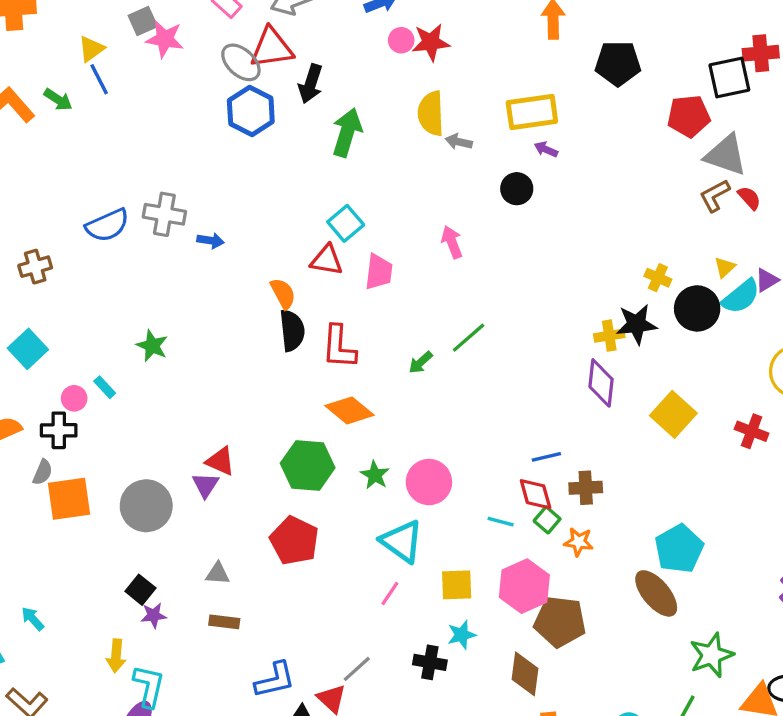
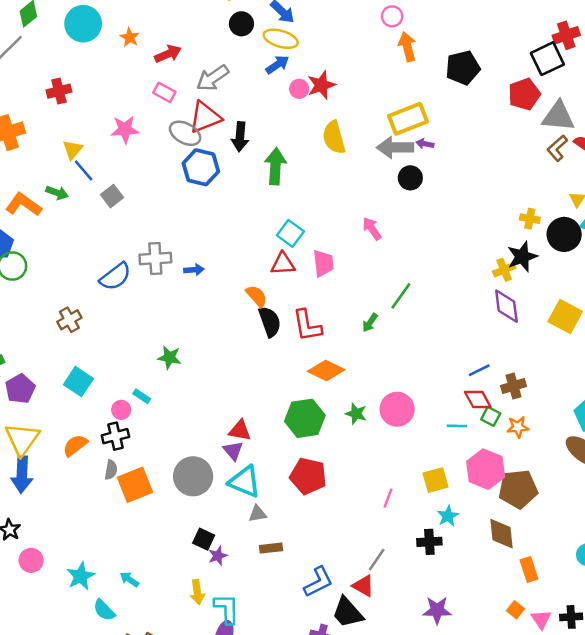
gray square: (143, 21) -> (112, 196), moved
gray arrow: (459, 142) -> (395, 147), moved, size x1.8
cyan triangle: (402, 541) -> (245, 482), moved

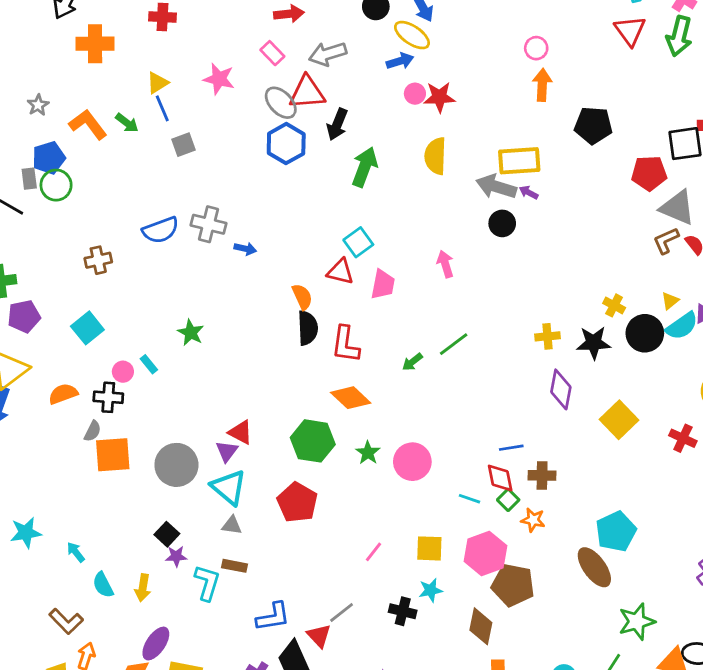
yellow cross: (504, 270) -> (547, 336), moved
cyan L-shape: (227, 609) -> (207, 583), moved
cyan semicircle: (104, 610) -> (103, 585), moved

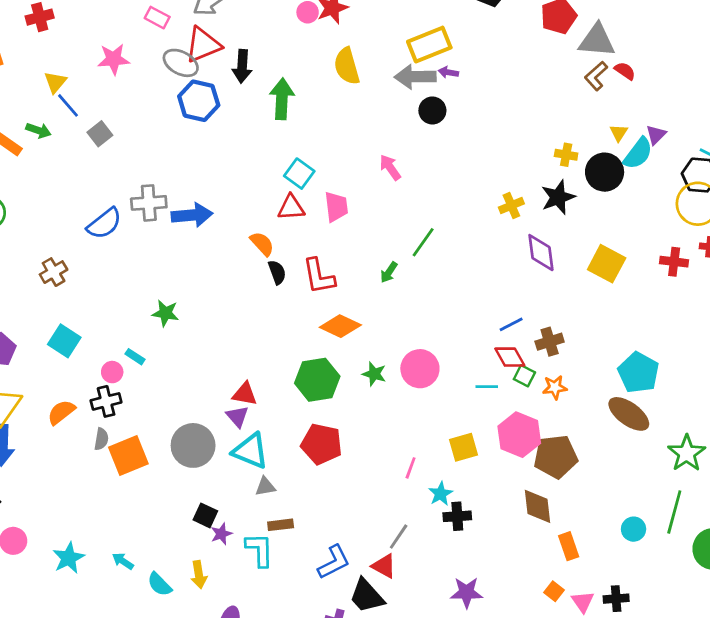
blue arrow: (245, 249) -> (192, 215), size x1.8
black semicircle: (308, 328) -> (277, 272), size x0.7
cyan star: (431, 590) -> (441, 494), moved

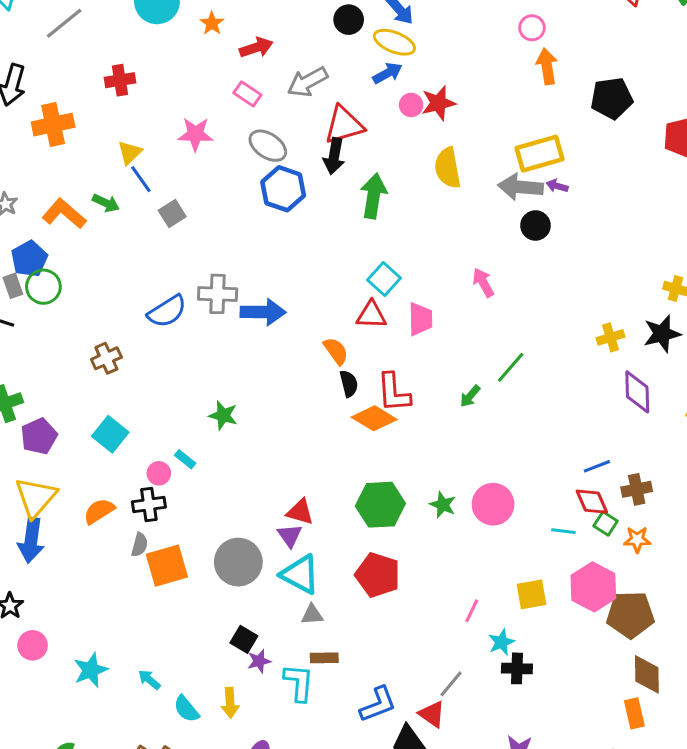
red triangle: (203, 45) -> (344, 125), moved
orange diamond: (340, 326) -> (374, 418), moved
brown diamond: (538, 506) -> (647, 674), moved

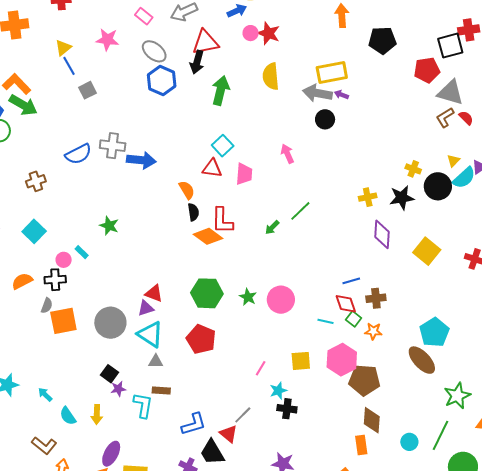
red star: (438, 103) -> (269, 33), turned 30
green arrow: (106, 203) -> (23, 105), moved, size x1.6
purple triangle: (290, 536) -> (146, 308), turned 42

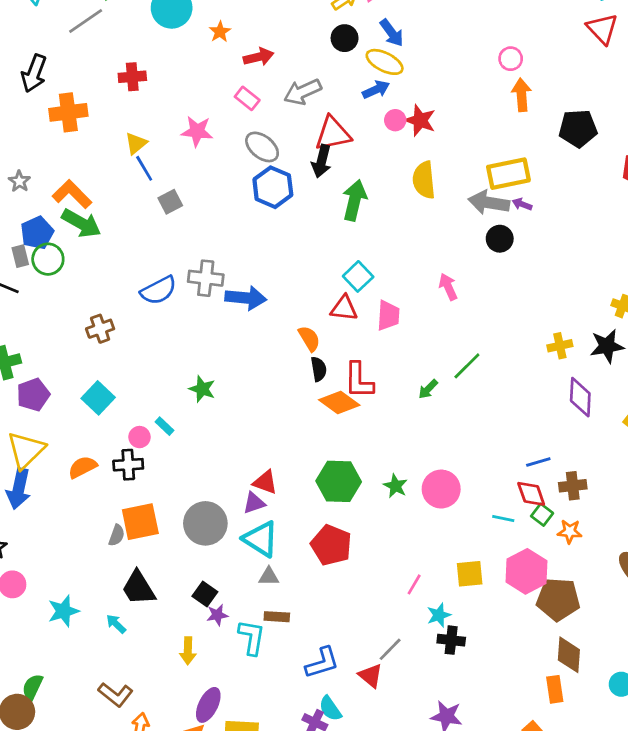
gray semicircle: (47, 306) -> (117, 535), moved
cyan semicircle: (68, 416) -> (330, 709), moved
black trapezoid: (212, 452) -> (138, 588), moved

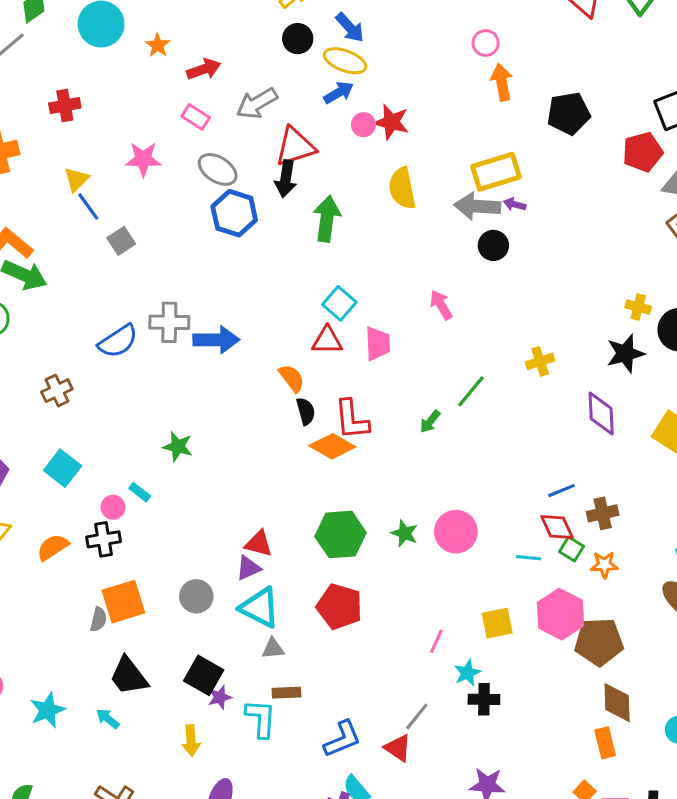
yellow cross: (560, 346) -> (540, 361), moved
gray circle: (205, 523) -> (196, 596), size x0.7
black square: (205, 594) -> (204, 675), size x1.4

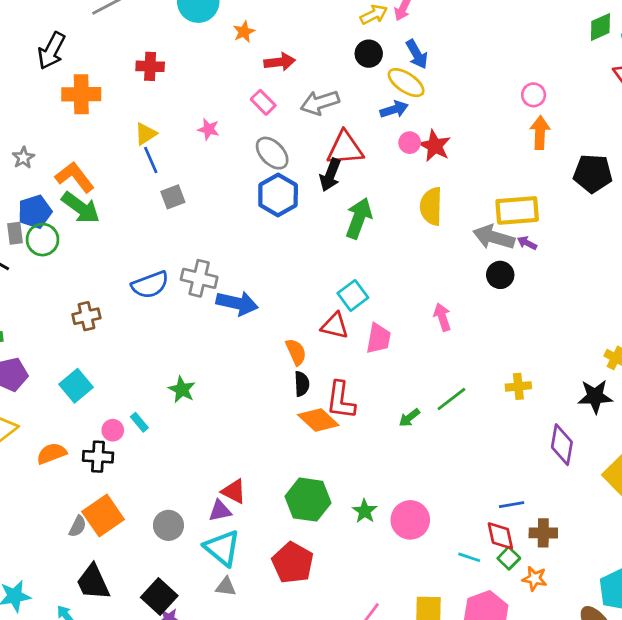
pink star: (143, 159) -> (209, 129), size x0.7
orange square: (123, 602) -> (103, 515), turned -30

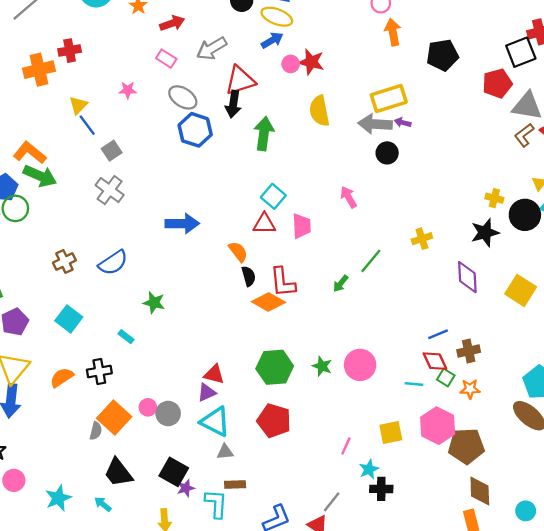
orange cross: (81, 94) -> (39, 70), moved
gray cross: (199, 278) -> (110, 190), moved, turned 36
blue semicircle: (150, 285) -> (113, 263), moved
pink circle: (113, 430) -> (148, 407), moved

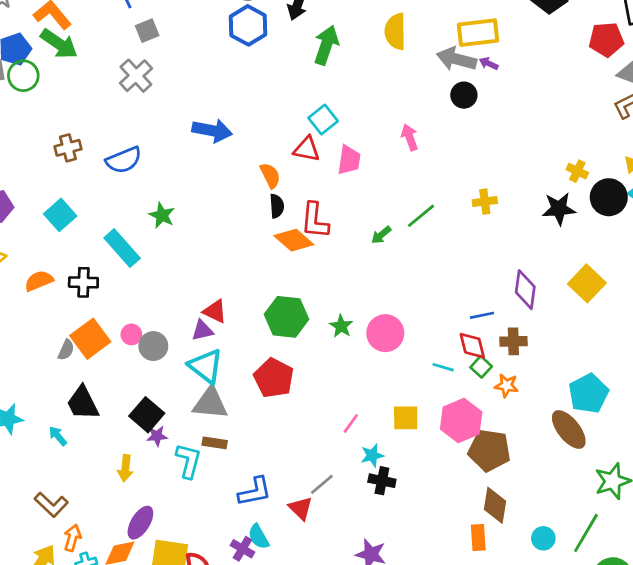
purple diamond: (467, 277) -> (525, 290), moved
cyan rectangle: (126, 337) -> (122, 248), size x2.0
gray triangle: (225, 452) -> (210, 403), size x1.8

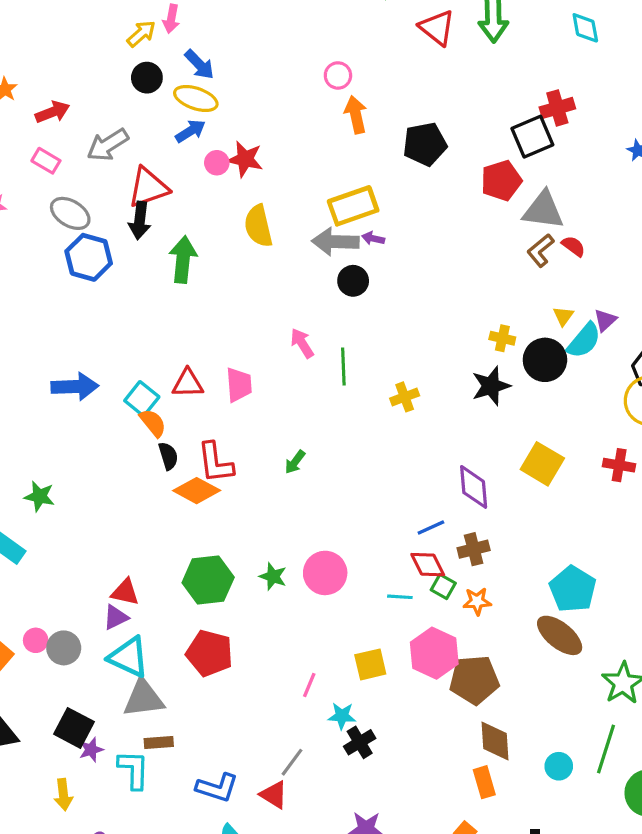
cyan square: (323, 119) -> (142, 399), moved
green line: (421, 216) -> (343, 367), moved, turned -40
cyan star: (372, 455) -> (342, 716), turned 30
black cross: (382, 481) -> (360, 742), turned -30
blue L-shape: (255, 492) -> (217, 788), turned 42

